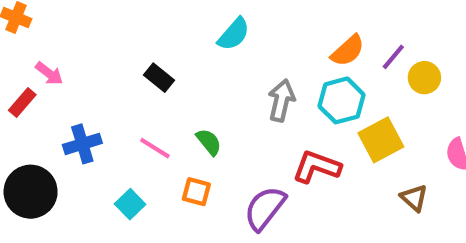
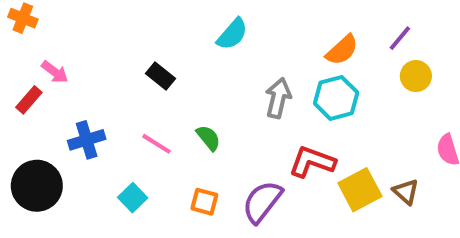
purple line: (393, 57) -> (400, 38), moved
yellow square: (381, 140) -> (360, 190), moved
orange square: (196, 192) -> (204, 202), moved

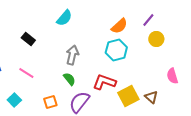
gray arrow: (278, 98) -> (72, 55), moved
green semicircle: (208, 138) -> (69, 79), moved
orange square: (204, 202) -> (50, 102), turned -32

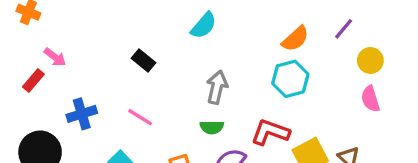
yellow circle: (156, 39) -> (370, 60), moved
pink semicircle: (172, 76) -> (370, 99), moved
green semicircle: (69, 79) -> (212, 127), turned 128

